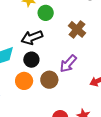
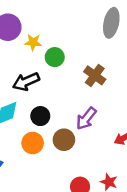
black arrow: (32, 38) -> (26, 82), moved

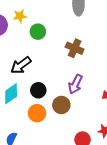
yellow star: (33, 42) -> (20, 16), moved
green circle: (55, 57) -> (38, 32), moved

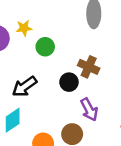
purple arrow: (75, 84) -> (89, 110), turned -54
black circle: (38, 90) -> (69, 82), moved

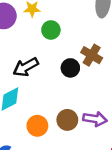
purple arrow: (89, 110) -> (95, 119), moved, turned -60

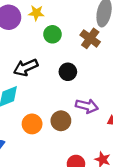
brown cross: (92, 55) -> (90, 38), moved
purple arrow: (95, 119) -> (87, 106), moved

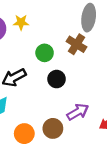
green circle: (52, 34) -> (45, 53), moved
purple arrow: (87, 106) -> (78, 112), turned -40

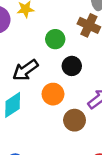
orange circle: (24, 134) -> (53, 94), moved

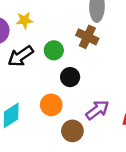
black arrow: (25, 70) -> (21, 56), moved

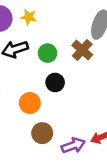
purple arrow: (97, 110) -> (73, 145), moved

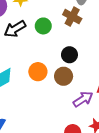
black circle: (55, 82) -> (69, 55), moved
brown circle: (42, 133) -> (64, 76), moved

